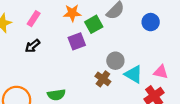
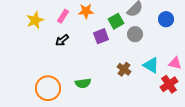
orange star: (72, 13) -> (86, 11), moved
gray circle: (115, 61) -> (135, 34), moved

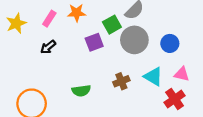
blue circle: (166, 19) -> (170, 43), moved
gray circle: (135, 34) -> (134, 40), size x1.5
brown cross: (124, 69) -> (121, 81), turned 32
green semicircle: (83, 83) -> (81, 91), moved

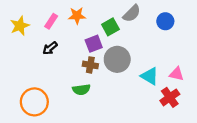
gray circle: (134, 40) -> (117, 59), moved
blue circle: (170, 43) -> (165, 21), moved
brown cross: (121, 81) -> (90, 65), moved, turned 32

